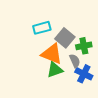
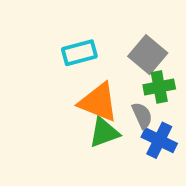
gray square: (65, 38) -> (148, 55), moved

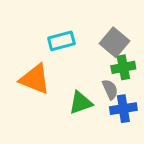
orange triangle: (98, 102) -> (35, 79), moved
blue cross: (159, 140) -> (123, 109), turned -35

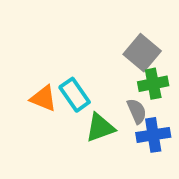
cyan rectangle: (61, 41) -> (75, 95), moved, turned 70
orange triangle: (35, 79) -> (43, 98), size x0.7

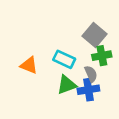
cyan rectangle: (75, 95) -> (64, 59), moved, turned -30
blue cross: (153, 135) -> (88, 90), moved

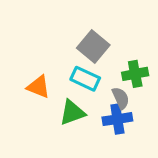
gray square: (95, 35) -> (93, 46), moved
green triangle: (67, 85) -> (72, 113), moved

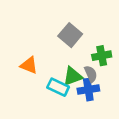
cyan rectangle: (85, 79) -> (58, 87), moved
green triangle: (72, 113) -> (73, 76), moved

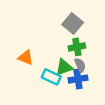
gray square: (70, 35) -> (73, 23), moved
green cross: (102, 56) -> (77, 47), moved

